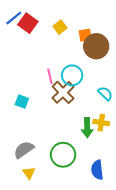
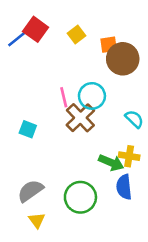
blue line: (14, 18) -> (18, 38), moved
green arrow: (87, 128) -> (111, 163), turned -66
blue semicircle: (97, 170) -> (124, 187), moved

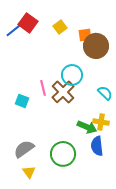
pink line: (64, 97) -> (43, 88), moved

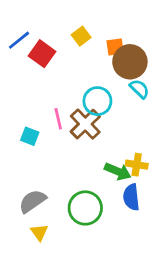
red square: (28, 23) -> (42, 54), moved
cyan semicircle: (105, 93) -> (139, 89), moved

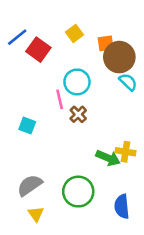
cyan circle: (97, 101) -> (77, 82), moved
pink line: (58, 119) -> (60, 99), moved
brown cross: (85, 124) -> (78, 114), size x0.6
blue semicircle: (131, 197) -> (122, 206), moved

